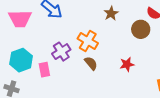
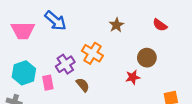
brown circle: (141, 29) -> (147, 58), moved
brown semicircle: (91, 63) -> (83, 85), moved

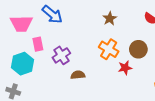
orange cross: (92, 53) -> (109, 49), moved
pink rectangle: (48, 83) -> (38, 44), moved
brown semicircle: (83, 85) -> (78, 75), turned -56

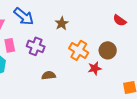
brown star: (110, 19) -> (62, 23), moved
purple cross: (61, 55) -> (36, 46), moved, turned -36

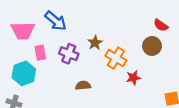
brown star: (62, 23) -> (95, 43), moved
brown circle: (108, 50) -> (152, 46), moved

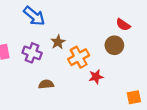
blue arrow: (56, 21) -> (34, 16), moved
orange cross: (116, 58) -> (79, 57), turned 30

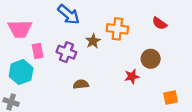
brown circle: (114, 45) -> (151, 59), moved
orange cross: (79, 57) -> (117, 29), moved, turned 36

